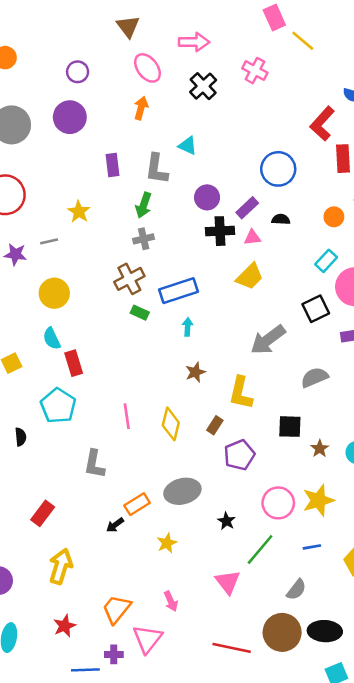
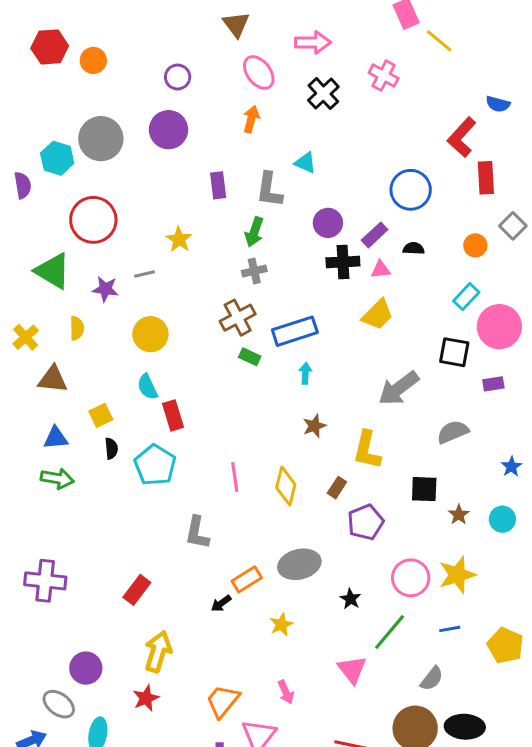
black square: (316, 309) -> (454, 352), turned 36
black semicircle: (21, 437) -> (111, 448), moved
red star: (65, 626) -> (146, 698), moved

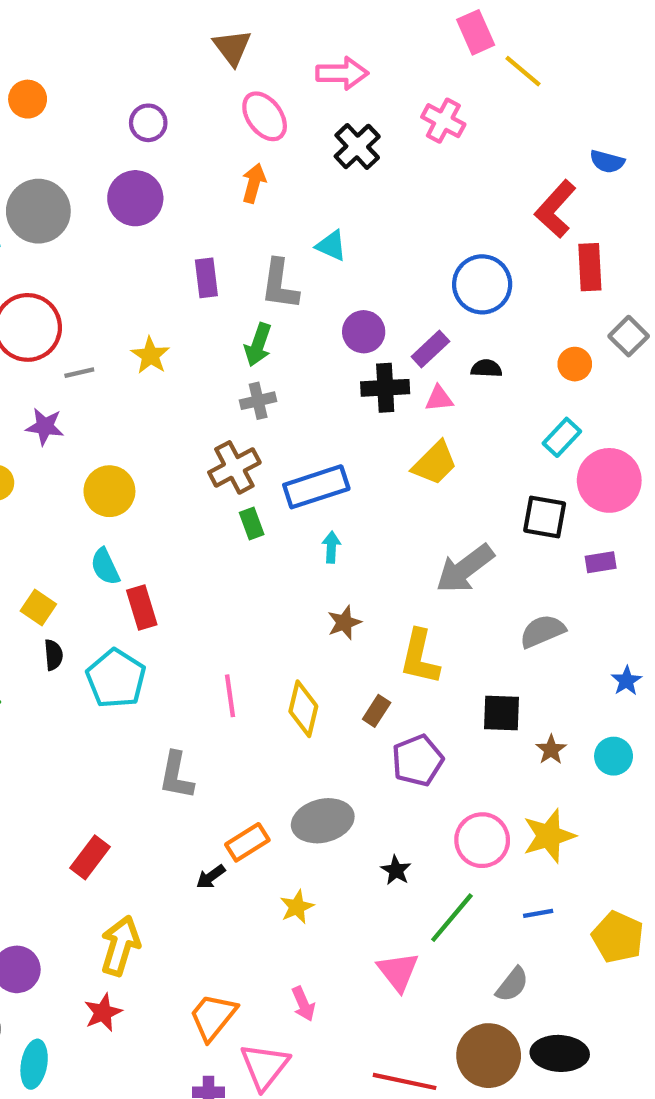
gray line: (144, 274) -> (79, 373), moved
green rectangle: (250, 357) -> (252, 523), turned 45
yellow square: (101, 415) -> (38, 607), turned -30

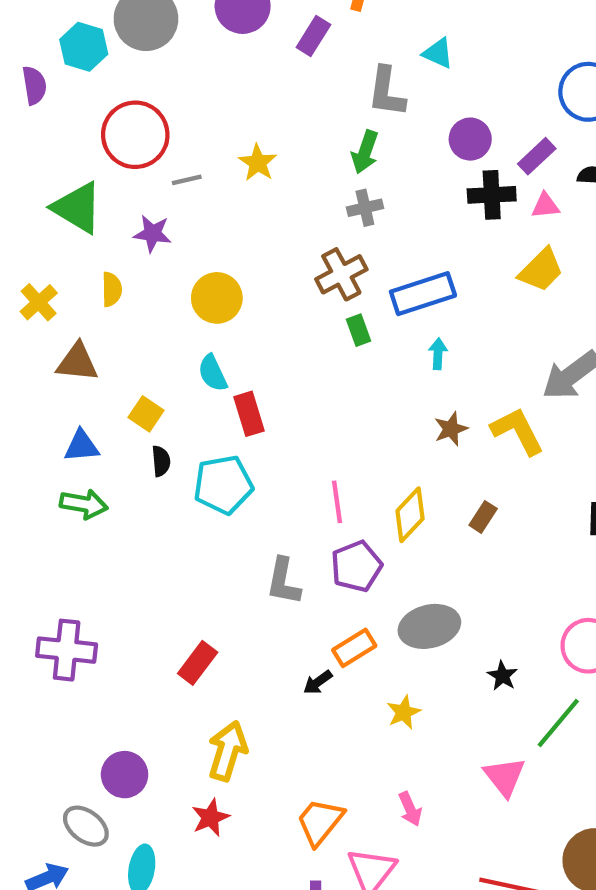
purple rectangle: (206, 278) -> (313, 36), moved, turned 39
yellow L-shape: (420, 657) -> (517, 431), moved, turned 140
cyan pentagon: (116, 679) -> (223, 485), turned 30
yellow diamond: (303, 709) -> (410, 515), turned 30
purple pentagon: (418, 760) -> (356, 566), moved

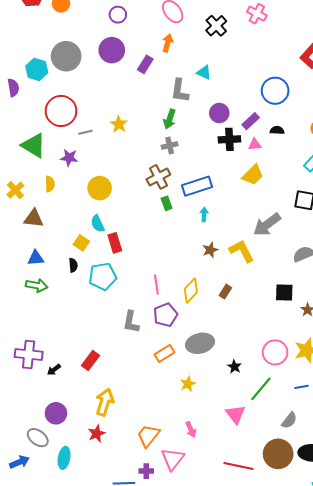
yellow square: (146, 414) -> (81, 243), moved
black arrow: (318, 682) -> (54, 370), moved

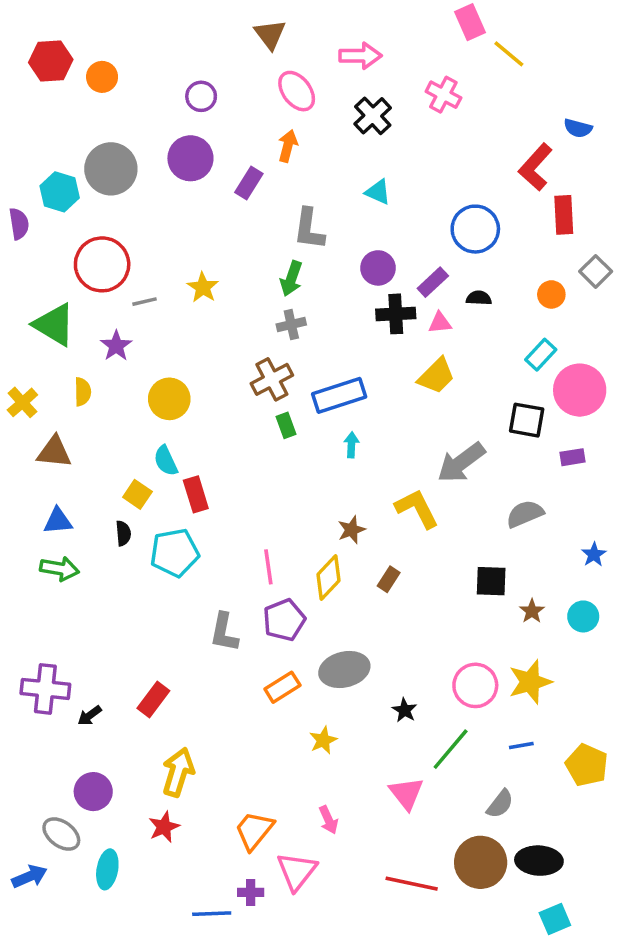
cyan triangle: (204, 72) -> (378, 192), moved
purple star: (69, 158) -> (116, 346), turned 30
brown star: (210, 250) -> (351, 530), moved

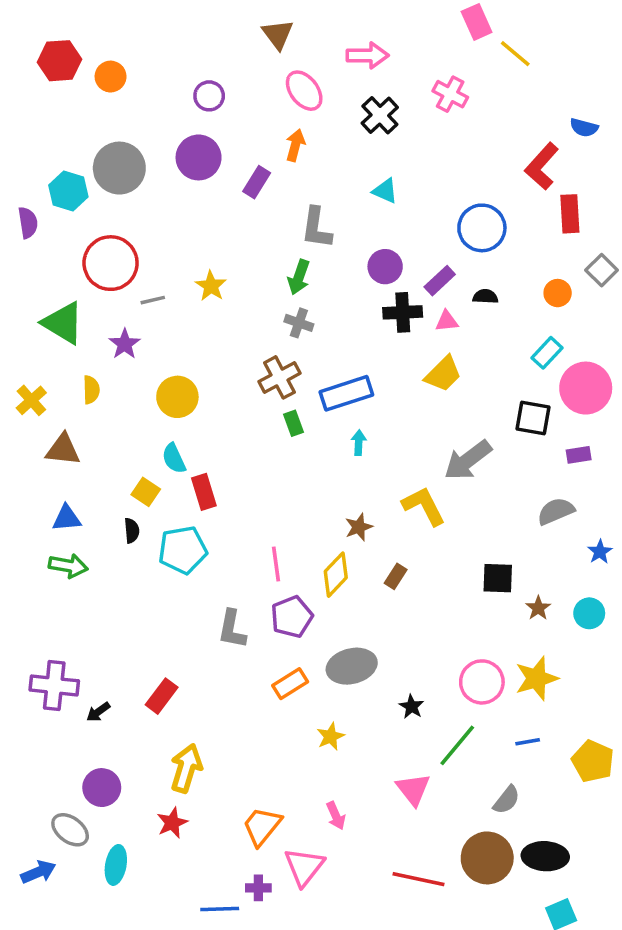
gray cross: (291, 325) -> (299, 323), turned 32
gray semicircle: (525, 514) -> (556, 511), moved

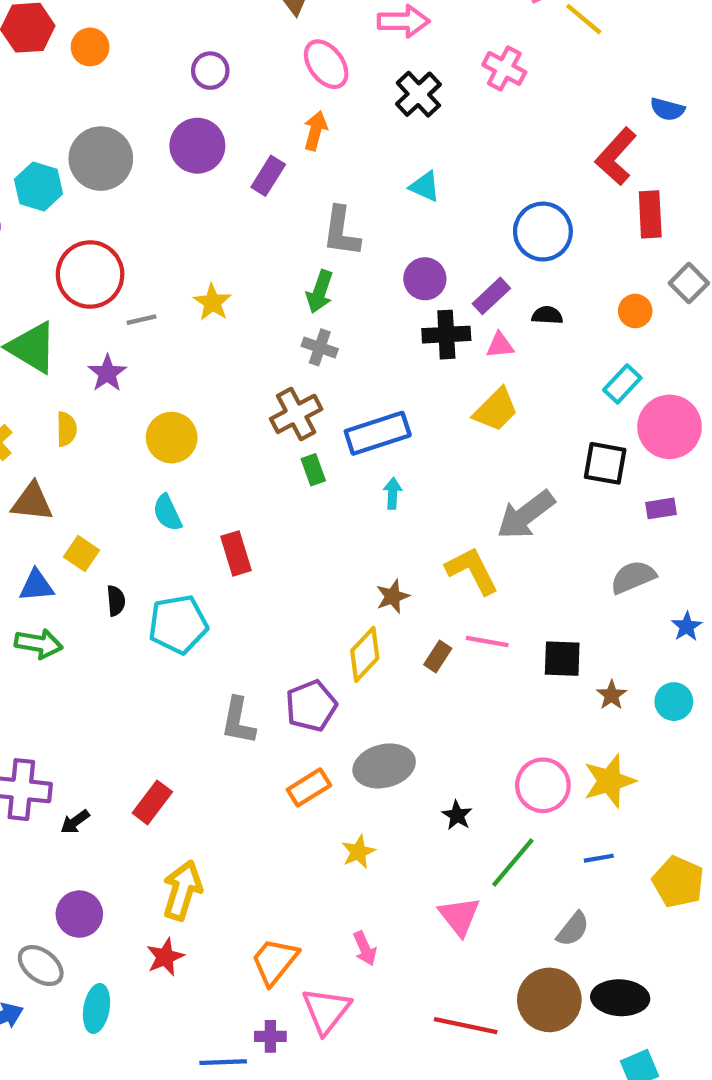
yellow square: (146, 492) -> (81, 553), moved
red rectangle: (204, 492) -> (236, 553), moved
pink line: (276, 564) -> (487, 641), moved, turned -72

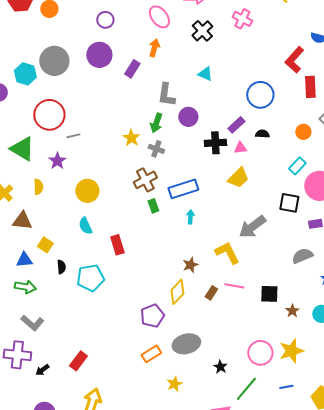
purple circle: (425, 279) -> (188, 117), moved
yellow star: (212, 302) -> (131, 138), moved
gray L-shape: (238, 721) -> (32, 323), moved, turned -60

